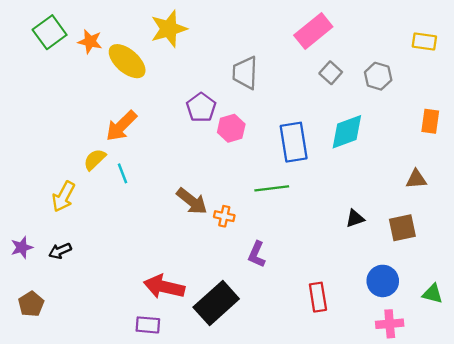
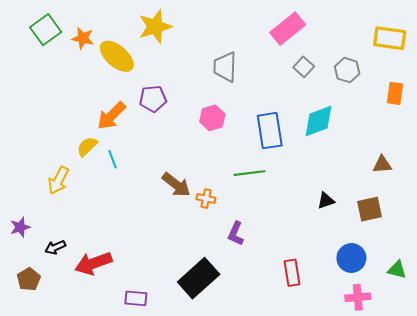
yellow rectangle: (424, 41) -> (390, 38), size x1.4
purple pentagon: (201, 107) -> (153, 99), moved, turned 30
orange rectangle: (430, 121) -> (395, 93), moved
black arrow: (60, 251) -> (55, 247), moved
red arrow: (164, 287) -> (93, 263), moved, turned -33

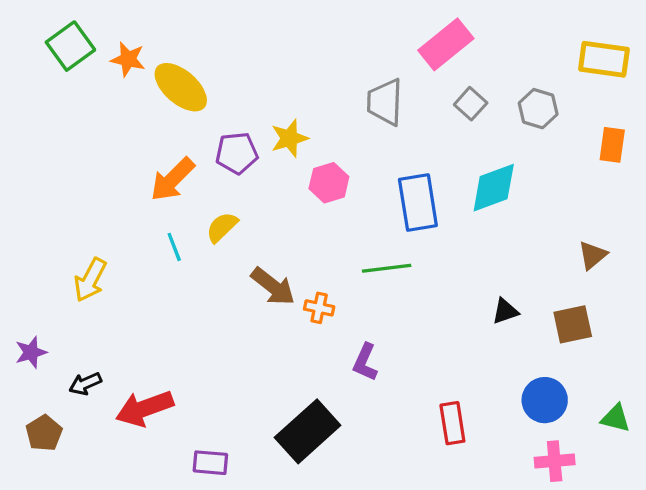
yellow star: (155, 27) -> (289, 138), moved, size x0.7
gray trapezoid: (225, 67) -> (385, 102), moved
yellow semicircle: (87, 147) -> (222, 227), moved
brown triangle: (382, 165) -> (592, 255), turned -36

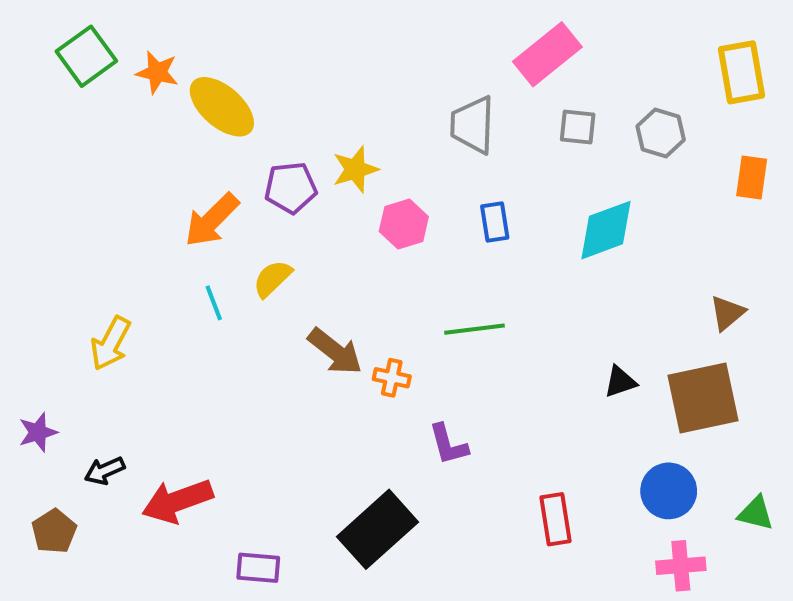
yellow rectangle: (604, 59) -> (741, 72), turned 72
gray square: (471, 104) -> (578, 127), turned -36
blue rectangle: (418, 202) -> (495, 222), moved, size x0.6
brown square: (573, 324) -> (703, 398), size x1.5
purple L-shape: (365, 362) -> (448, 444), turned -39

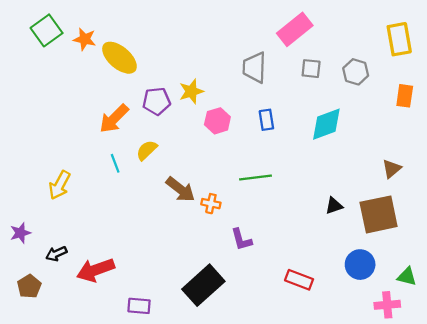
red rectangle: (555, 519) -> (299, 280), turned -60
pink cross: (681, 566) -> (387, 305), moved

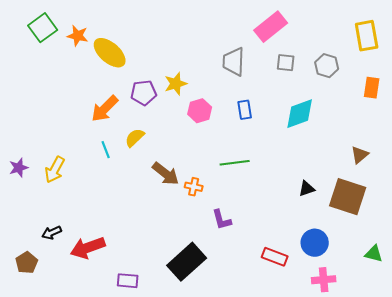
brown square: (379, 214) -> (348, 197), turned 30
purple star: (20, 233) -> (19, 168), moved
blue circle: (360, 265) -> (315, 243), moved
pink cross: (387, 305) -> (324, 280), moved

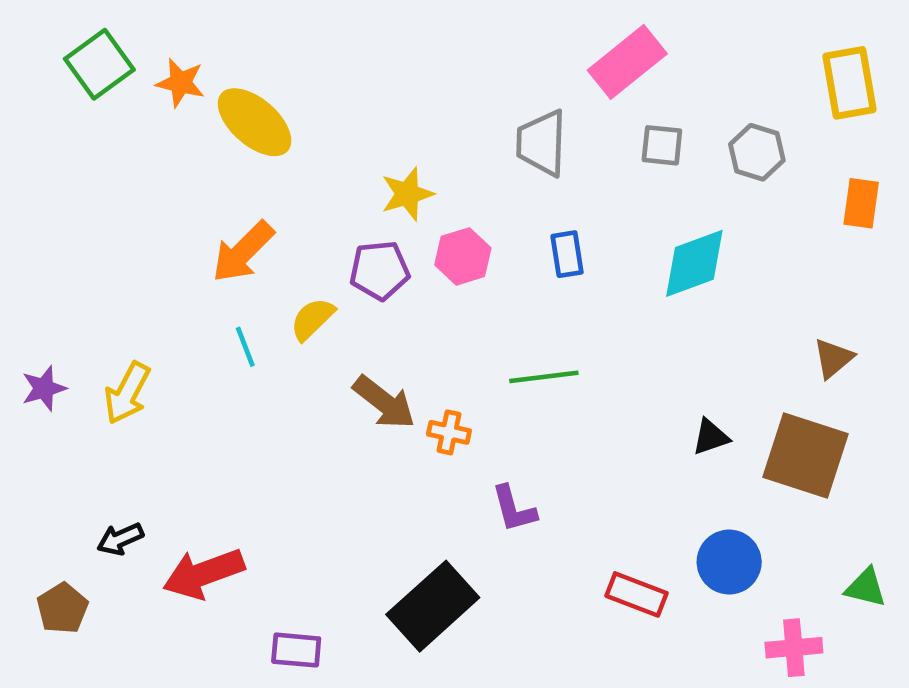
purple pentagon: (144, 93) -> (380, 270), moved
pink cross: (324, 280) -> (794, 648), moved

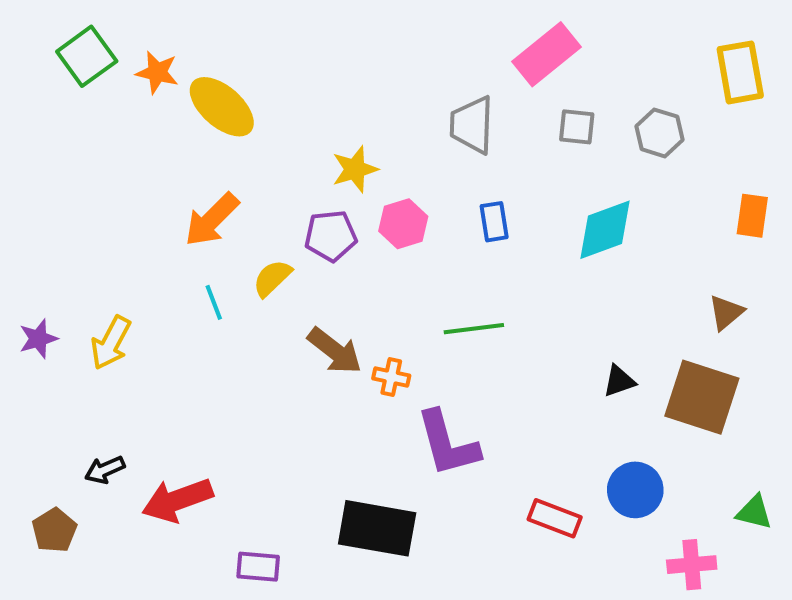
orange rectangle: (861, 203) -> (752, 216), moved
purple L-shape: (514, 509) -> (448, 444), size x1.6
black rectangle: (433, 606) -> (377, 528), turned 52

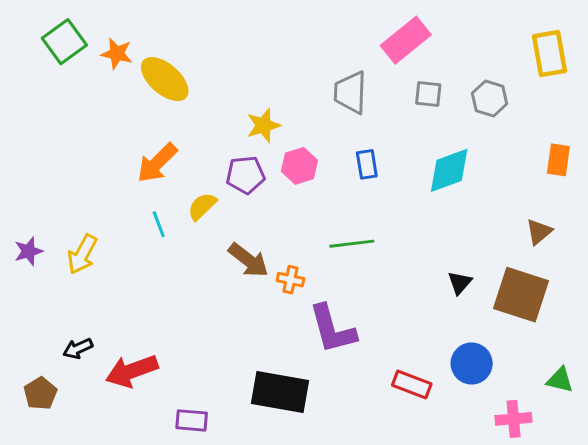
black triangle: (619, 381) -> (460, 283), turned -30

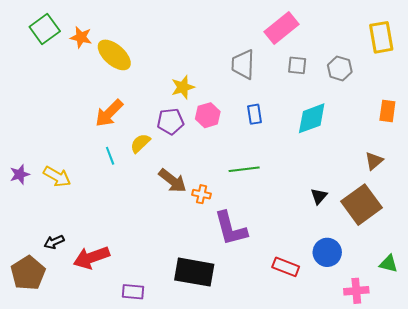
yellow arrow: (82, 254) -> (57, 177), turned -88
brown square: (521, 295) -> (362, 205), turned 36
brown pentagon: (40, 393) -> (28, 273), size x1.5

